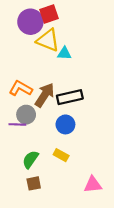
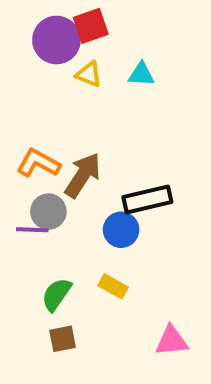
yellow triangle: (48, 40) -> (89, 74), size x0.6
cyan triangle: (64, 53) -> (141, 74), moved
black rectangle: (70, 97) -> (147, 199), moved

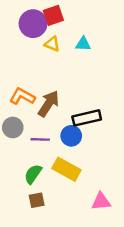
gray circle: (48, 212) -> (13, 127), moved
purple line: (32, 230) -> (40, 139), moved
yellow rectangle: (113, 286) -> (66, 169), size x1.6

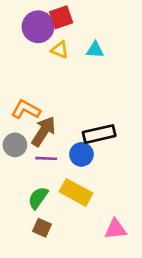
brown arrow: (49, 104) -> (43, 131), moved
brown square: (37, 200) -> (42, 228), turned 35

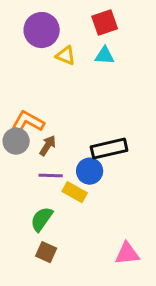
red square: (61, 17) -> (105, 23), moved
brown arrow: (43, 131) -> (48, 146), size x0.6
gray circle: (15, 145) -> (16, 141), moved
yellow rectangle: (76, 192) -> (75, 192), moved, size x0.7

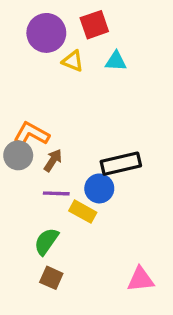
red square: (105, 23) -> (94, 25), moved

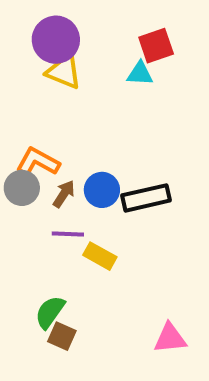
red square: (94, 25) -> (156, 46), moved
yellow triangle: (73, 61) -> (64, 72), moved, size x1.4
blue circle: (99, 188) -> (102, 190), moved
green semicircle: (46, 241) -> (50, 312), moved

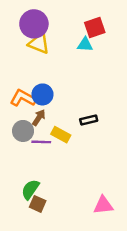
gray circle: (22, 188) -> (23, 131), moved
blue circle: (102, 190) -> (42, 94), moved
black rectangle: (146, 198) -> (89, 120), size x0.6
yellow rectangle: (100, 256) -> (61, 135), moved

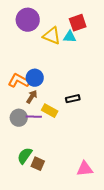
yellow triangle: (39, 43) -> (52, 36), moved
gray circle: (23, 131) -> (19, 118), moved
brown square: (38, 204) -> (38, 164), moved

